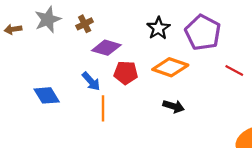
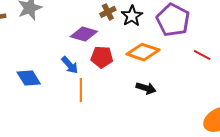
brown cross: (85, 24) -> (108, 12), moved

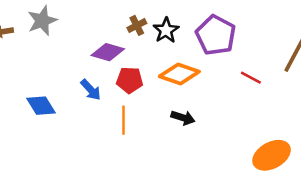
orange line: (81, 90) -> (124, 120), moved

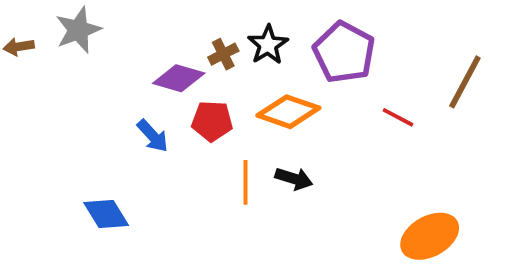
brown cross: (137, 25) -> (223, 54), moved
blue diamond: (41, 106) -> (106, 214), moved
orange line: (124, 120) -> (246, 182), moved

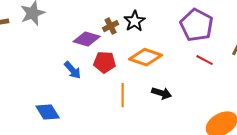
purple pentagon: (344, 52) -> (197, 25), moved
black arrow: (294, 179) -> (162, 93), moved

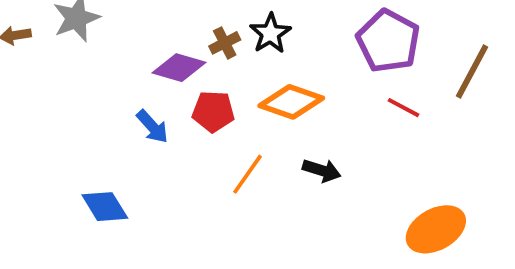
orange line: (123, 95) -> (247, 174), turned 35

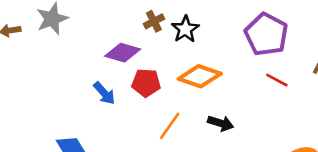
brown cross: (225, 43) -> (154, 21), moved

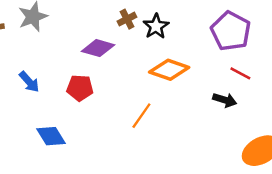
red pentagon: (146, 83) -> (80, 88), moved
blue arrow: (104, 93) -> (29, 82), moved
black arrow: (221, 123) -> (225, 100), moved

